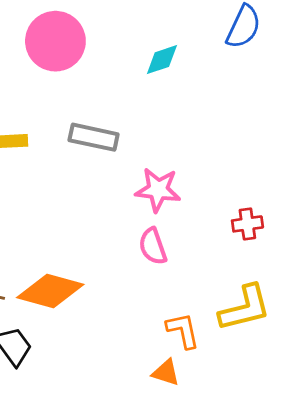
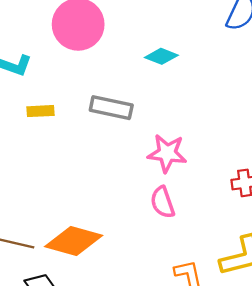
cyan diamond: (162, 60) -> (161, 56), moved, turned 40

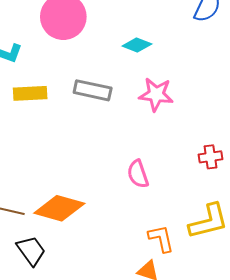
yellow rectangle: (41, 111) -> (30, 93), size x1.4
pink star: (167, 153) -> (156, 94), moved

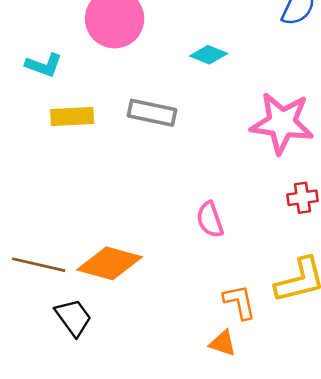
pink star: (156, 94) -> (282, 123), moved, size x1.4

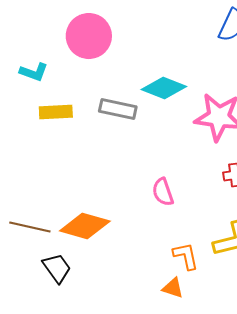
cyan diamond: (209, 55) -> (164, 88), moved, size x1.5

